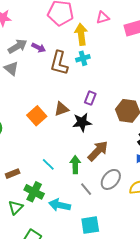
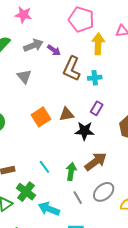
cyan cross: (83, 58) -> (95, 78), moved
gray triangle: (11, 69) -> (24, 76), moved

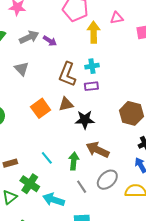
brown L-shape: (72, 69) -> (67, 74), moved
purple rectangle: (97, 108) -> (91, 86), moved, turned 56
brown arrow: (96, 162) -> (98, 150), turned -115

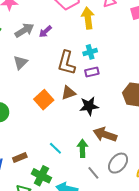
purple arrow: (50, 41) -> (45, 32), turned 112
gray triangle: (22, 69) -> (20, 62), turned 35

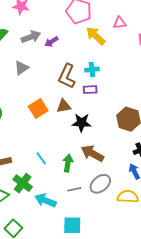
yellow arrow: (88, 18) -> (96, 36), turned -50
gray line: (93, 173) -> (74, 189), turned -72

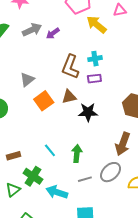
gray triangle: (21, 68) -> (27, 80), moved
brown arrow: (92, 153) -> (123, 144), moved, turned -95

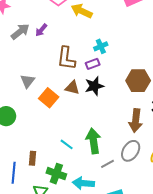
cyan cross: (95, 59) -> (101, 46), moved
brown triangle: (69, 97) -> (72, 88), turned 42
black star: (88, 112) -> (94, 86), moved
green arrow: (77, 153) -> (93, 141), size x1.4
brown rectangle: (13, 156) -> (32, 158), turned -56

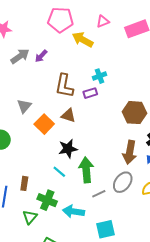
black star: (94, 86) -> (68, 149), moved

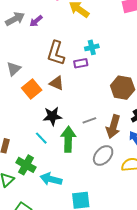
gray line: (99, 194) -> (89, 120), moved

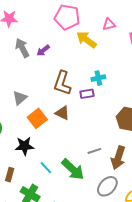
gray arrow: (15, 19) -> (22, 48), turned -90
black star: (52, 116) -> (24, 146), moved
green arrow: (68, 139) -> (73, 169), turned 130

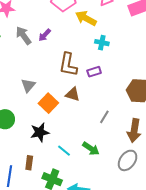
cyan cross: (98, 78) -> (102, 43), moved, turned 32
gray line: (94, 151) -> (104, 117), moved, turned -32
green arrow: (73, 169) -> (91, 149), size x0.7

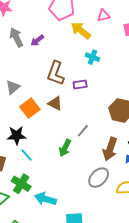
green arrow: (91, 149) -> (65, 148), moved, turned 72
cyan line: (64, 151) -> (27, 155), moved

